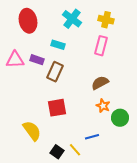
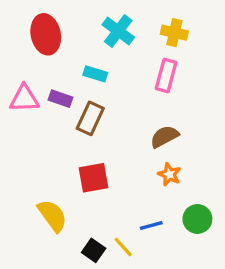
green circle: (120, 118) -> (197, 219), moved

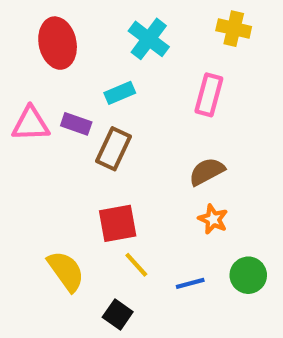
yellow cross: (174, 33) -> (234, 29), moved
cyan rectangle: (95, 74) -> (120, 93), turned -40
yellow line: (123, 247) -> (136, 265), moved

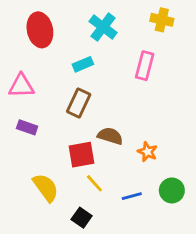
purple rectangle: (76, 124) -> (27, 127), moved
brown semicircle: (207, 172) -> (110, 136), moved, turned 45

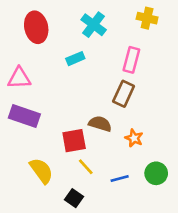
brown rectangle: (79, 103) -> (124, 94), moved
purple rectangle: (27, 127) -> (24, 116), size x1.6

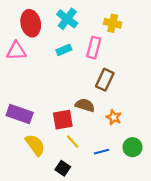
yellow cross: (147, 18) -> (113, 23), moved
cyan cross: (94, 25) -> (67, 19), moved
pink rectangle: (131, 60) -> (94, 48), moved
pink triangle: (19, 78) -> (16, 51), moved
purple rectangle: (24, 116) -> (20, 114), moved

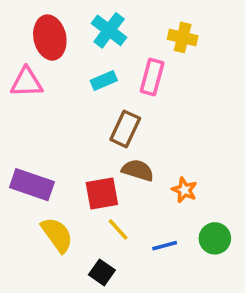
brown rectangle: (105, 80) -> (125, 129), moved

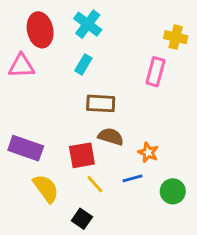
yellow cross: (183, 37) -> (176, 37), moved
pink rectangle: (152, 77) -> (155, 72), moved
cyan rectangle: (104, 81) -> (83, 64), turned -36
brown rectangle: (125, 129) -> (101, 103), turned 68
blue line: (165, 246) -> (132, 178), moved

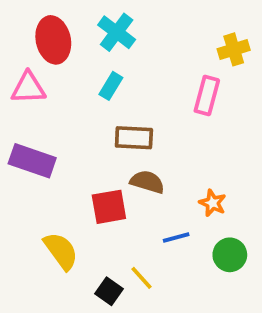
yellow cross: (176, 37) -> (234, 49), turned -30
purple rectangle: (26, 148) -> (32, 161), moved
orange star: (148, 152) -> (213, 203), moved
yellow line: (95, 184) -> (142, 278), moved

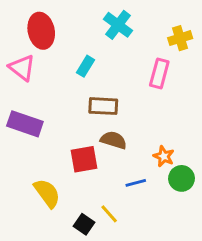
cyan cross: (117, 32) -> (118, 25), moved
pink triangle: (28, 88) -> (22, 68), turned 40
green circle: (230, 255) -> (182, 178), moved

